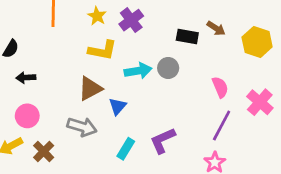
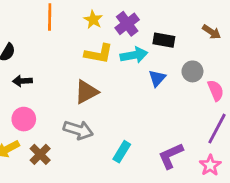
black rectangle: (187, 37) -> (164, 40), moved
gray circle: (168, 68) -> (192, 71), moved
cyan arrow: (138, 71) -> (134, 55), moved
blue triangle: (118, 106) -> (157, 78), moved
purple L-shape: (163, 141) -> (171, 156), moved

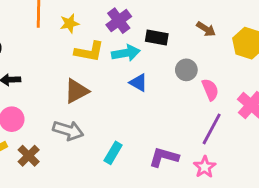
yellow star: (93, 20) -> (69, 23), moved, turned 30
blue triangle: (157, 78) -> (138, 83), moved, turned -42
purple L-shape: (171, 156) -> (164, 157), turned 40

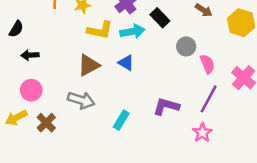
black rectangle: (157, 37) -> (160, 18), turned 36
blue triangle: (138, 83) -> (126, 63), moved
purple L-shape: (164, 157) -> (166, 106), moved

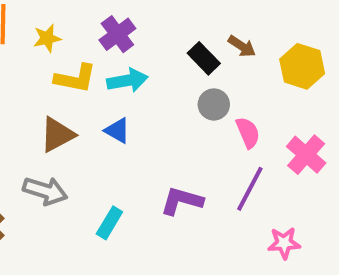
black rectangle: (160, 18) -> (204, 58), moved
pink star: (202, 133) -> (284, 243), moved, turned 30

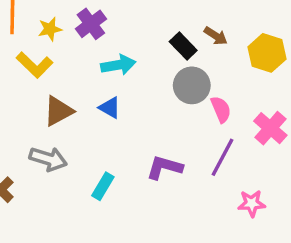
purple cross: (117, 34) -> (91, 24), moved
yellow L-shape: (75, 78) -> (34, 65), moved, turned 33
gray circle: (214, 104) -> (192, 85), size x1.4

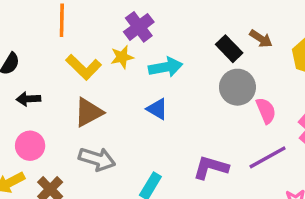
yellow star: (50, 29) -> (122, 57), moved
brown triangle: (58, 111) -> (89, 112), moved
purple line: (223, 157) -> (268, 157), turned 33

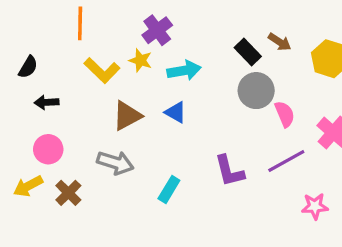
yellow star: (122, 57) -> (140, 60), turned 30
brown triangle: (89, 112) -> (127, 116), moved
purple L-shape: (211, 167) -> (229, 171), turned -120

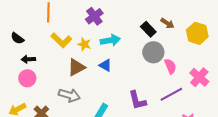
yellow star: (140, 60) -> (84, 44), moved
black semicircle: (28, 67) -> (17, 38), turned 96
pink circle: (48, 149) -> (27, 78), moved

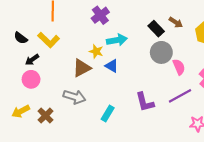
yellow L-shape: (61, 40) -> (49, 40), moved
yellow star: (84, 44) -> (96, 51), moved
black arrow: (28, 59) -> (32, 60), turned -32

